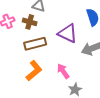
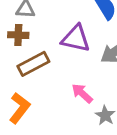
orange L-shape: (34, 71) -> (20, 108), moved

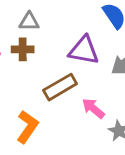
brown rectangle: (33, 64) -> (60, 87), moved

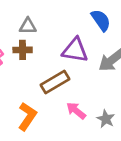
pink arrow: (93, 108) -> (76, 111), moved

